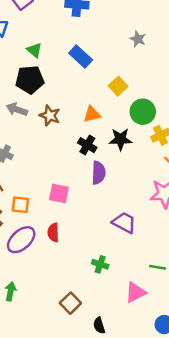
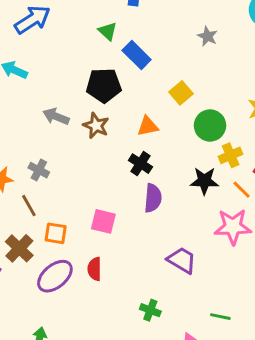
green triangle: (34, 50) -> (108, 31), moved
black pentagon: (30, 80) -> (104, 85), moved
black star: (120, 139) -> (204, 181), moved

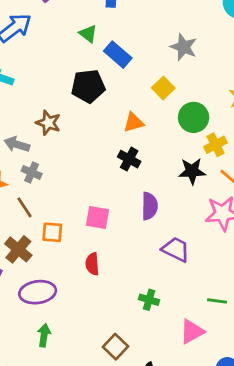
gray star: (208, 36) -> (184, 47), moved, size x1.4
gray arrow: (56, 116) -> (17, 144), moved
brown star: (96, 126) -> (48, 123), moved
purple semicircle: (153, 198) -> (149, 206), moved
purple ellipse: (55, 276) -> (38, 292), moved, turned 36

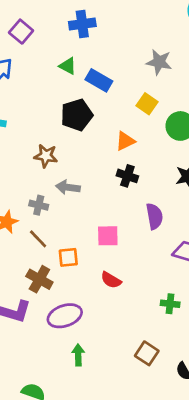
gray arrow: (17, 144) -> (68, 187), moved
red semicircle: (92, 264) -> (111, 280), turned -45

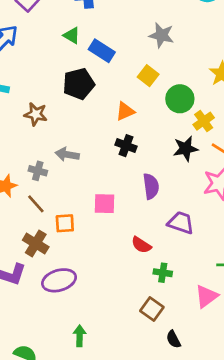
brown star: (46, 156) -> (36, 114), moved
red semicircle: (111, 280) -> (141, 245), moved
brown square: (147, 353) -> (152, 309), moved
green arrow: (78, 355) -> (80, 336), moved

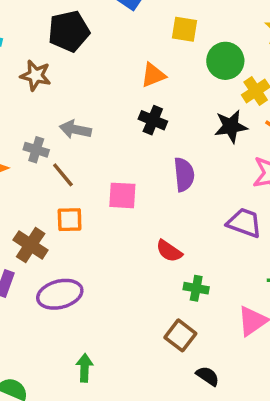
yellow square: (148, 76) -> (185, 29), turned -30
black pentagon: (79, 84) -> (69, 31), moved
brown line: (36, 204) -> (63, 175), moved
purple trapezoid: (181, 223) -> (244, 223), moved
black semicircle: (173, 339) -> (208, 376), turned 150

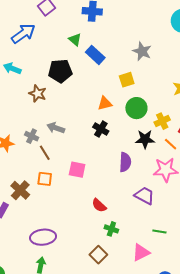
yellow square: (185, 29) -> (127, 80), turned -35
green circle: (225, 61) -> (136, 108), moved
purple semicircle: (184, 174) -> (125, 162), moved
purple ellipse: (60, 294) -> (43, 237), moved

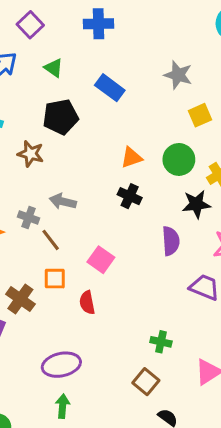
green triangle: (75, 40) -> (54, 68), moved
yellow square: (127, 80) -> (200, 115), moved
pink square: (77, 170) -> (101, 260), turned 30
red semicircle: (99, 205) -> (87, 303), moved, turned 42

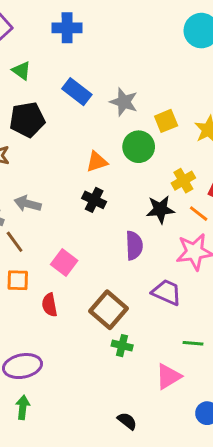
gray star: (178, 75) -> (124, 102), moved
green circle: (179, 159) -> (139, 147), moved
brown square: (146, 382) -> (108, 310), moved, size x1.4

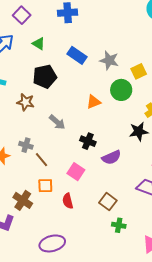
black cross: (94, 200) -> (88, 141), moved
gray arrow: (28, 204) -> (57, 122), moved, turned -150
purple semicircle: (134, 245) -> (111, 157), moved, turned 72
brown square: (108, 310) -> (108, 202), size x0.7

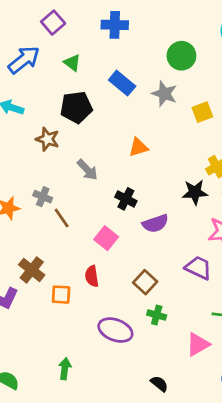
green circle: (121, 90) -> (181, 56), moved
orange square: (45, 186) -> (61, 295), moved
purple ellipse: (52, 243) -> (115, 330), moved, turned 30

